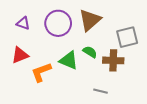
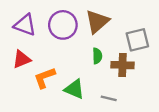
purple triangle: (23, 23) -> (25, 25), size x1.5
green semicircle: (90, 52) -> (97, 56), turned 56
green triangle: (69, 60) -> (74, 89), moved

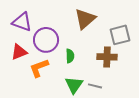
purple circle: (63, 25) -> (46, 40), moved
green semicircle: (97, 56) -> (70, 56), moved
green triangle: (74, 89) -> (74, 85), moved, turned 42

